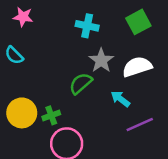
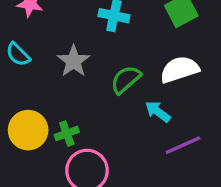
gray star: (101, 60) -> (74, 61), moved
green semicircle: (81, 83) -> (126, 80), moved

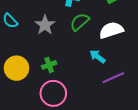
green semicircle: (126, 80) -> (80, 22), moved
green cross: (67, 133) -> (49, 65), moved

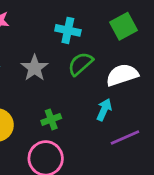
cyan arrow: (98, 57) -> (104, 110), turned 77
green cross: (49, 65) -> (51, 119), moved

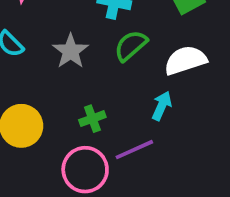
purple line: (125, 137) -> (134, 150), moved

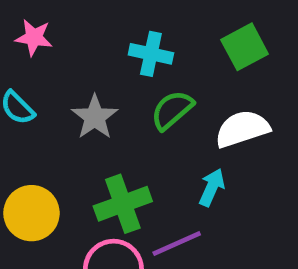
green cross: (92, 119) -> (123, 204), size x1.6

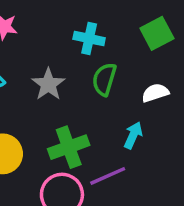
green semicircle: (172, 110) -> (104, 79), turned -32
white semicircle: (242, 129) -> (155, 93), size x0.7

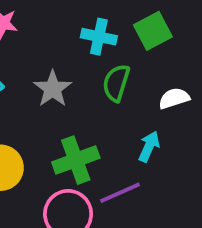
green square: (157, 33) -> (153, 31), moved

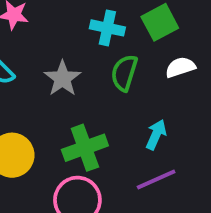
white semicircle: (174, 98) -> (180, 67), moved
purple line: (120, 193) -> (156, 179), moved

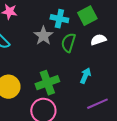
gray star: (62, 78) -> (43, 36), moved
purple line: (156, 179) -> (97, 104), moved

